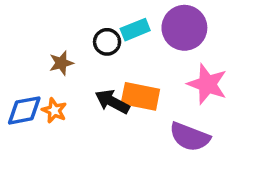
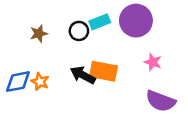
brown star: (61, 63) -> (39, 34), moved
pink star: (207, 84) -> (153, 62), size x0.6
purple semicircle: (190, 137) -> (161, 101), moved

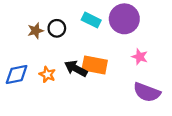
cyan rectangle: (100, 22) -> (91, 20), turned 48
black circle: (79, 31) -> (57, 28), moved
orange star: (40, 82) -> (47, 74), moved

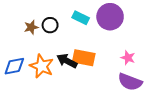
pink star: (140, 57) -> (128, 58), moved
orange star: (47, 74) -> (42, 66), size x1.6

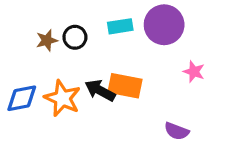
cyan rectangle: (81, 18) -> (120, 26), turned -35
pink star: (128, 58) -> (194, 72), moved
purple semicircle: (130, 82) -> (177, 131), moved, size x0.7

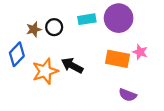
orange rectangle: (125, 86) -> (117, 59), moved
blue diamond: (22, 98) -> (17, 54), moved, turned -35
orange star: (62, 98) -> (45, 71), turned 30

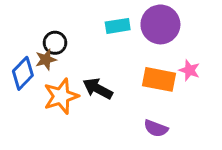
black circle: (54, 27) -> (55, 43), moved
brown star: (34, 29) -> (46, 60), moved
purple semicircle: (128, 95) -> (156, 128), moved

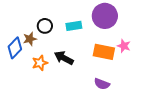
cyan rectangle: (118, 26) -> (74, 26), moved
black circle: (55, 43) -> (45, 26), moved
orange star: (61, 96) -> (40, 63), size x0.7

